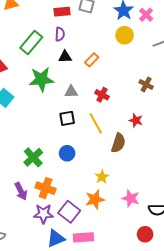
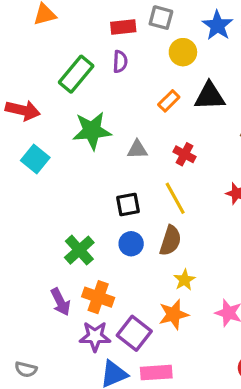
yellow circle: (125, 35) -> (183, 52), moved
black triangle: (65, 57) -> (210, 96), moved, size x1.5
black square: (67, 118) -> (128, 204), moved
brown semicircle: (118, 143) -> (170, 241), moved

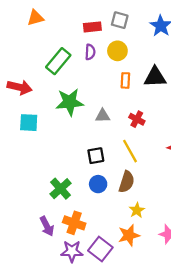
yellow circle: (183, 52) -> (117, 51), moved
orange rectangle: (169, 101) -> (125, 80), turned -42
cyan square: (35, 159) -> (29, 123), turned -36

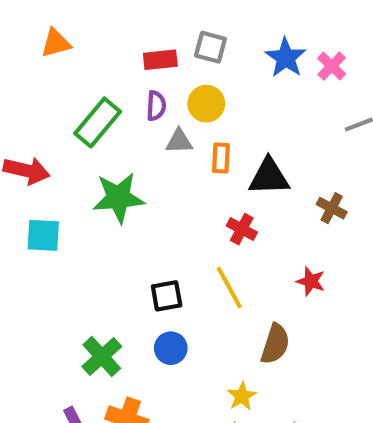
black triangle: (155, 77) -> (269, 177), moved
gray triangle: (103, 116) -> (179, 141), moved
brown semicircle: (127, 182) -> (275, 344), moved

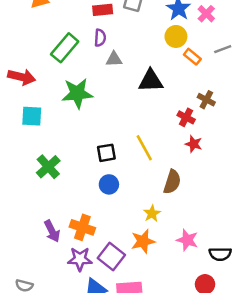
yellow circle: (206, 104) -> (176, 36), moved
orange rectangle: (221, 158) -> (192, 57), moved, turned -54
black triangle: (269, 177) -> (151, 81), moved
red cross: (242, 229) -> (186, 117), moved
green cross: (102, 357) -> (48, 167), moved

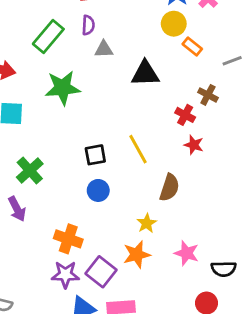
gray line: (223, 49) -> (232, 61), moved
purple arrow: (52, 231) -> (17, 209), moved

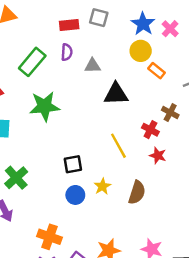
gray triangle: (104, 49) -> (93, 66), moved
yellow line: (138, 149) -> (118, 146), moved
yellow star: (147, 223) -> (102, 186), moved

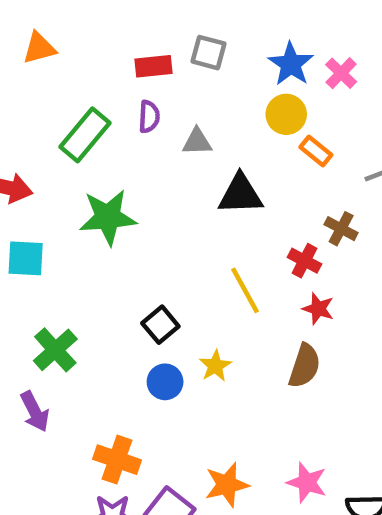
black square: (73, 164) -> (160, 325), turned -30
brown semicircle: (137, 193) -> (304, 366), moved

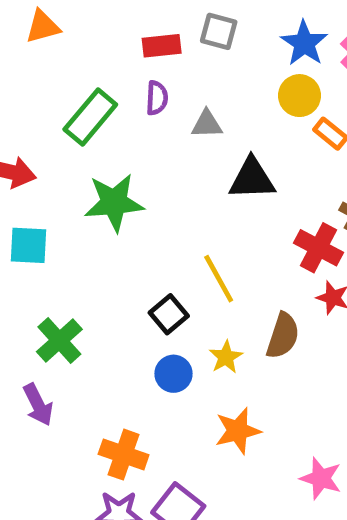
red cross: (304, 261) -> (319, 248), size x1.4
yellow line: (245, 290) -> (219, 279), moved
brown semicircle: (304, 366) -> (283, 336), moved
orange star: (227, 485) -> (238, 431), moved

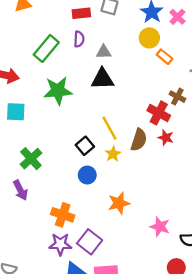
black triangle: (252, 179) -> (102, 79), moved
brown semicircle: (283, 336) -> (139, 140), moved
yellow star: (226, 357) -> (113, 154), moved

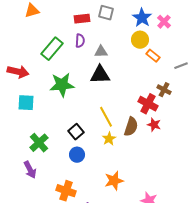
black square: (85, 146) -> (76, 132), moved
blue circle: (87, 175) -> (77, 155), moved

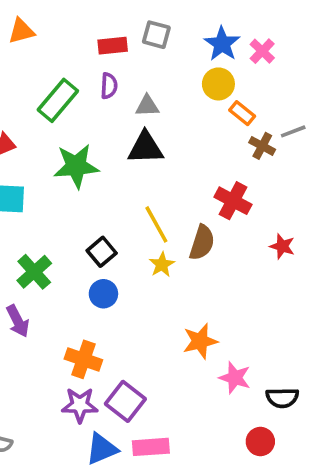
brown cross: (164, 90) -> (262, 146), moved
red star: (154, 125) -> (282, 246), moved
orange star: (114, 181) -> (200, 341), moved

